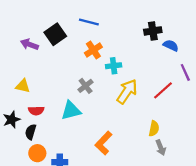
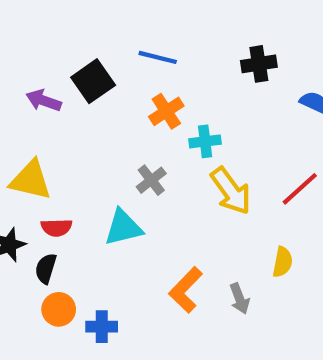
black cross: (153, 31) -> (259, 64), moved
yellow triangle: (23, 86) -> (31, 180), size x1.5
yellow arrow: (127, 92) -> (231, 191), turned 110
gray arrow: (161, 148) -> (239, 299), moved

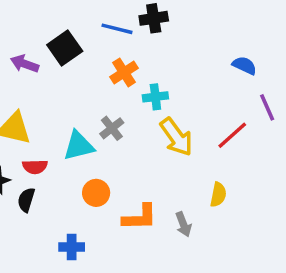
black cross: (259, 64) -> (154, 18), moved
cyan triangle: (123, 228) -> (79, 146), moved
orange L-shape: (186, 290) -> (140, 217), turned -135
orange circle: (59, 309) -> (96, 193), moved

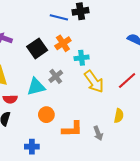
black square: (65, 48) -> (37, 48), moved

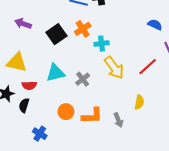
gray cross: (56, 76) -> (83, 79), moved
orange circle: (46, 115) -> (66, 112), moved
blue cross: (32, 147) -> (40, 134), moved, turned 32

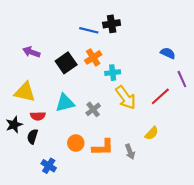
yellow semicircle: (139, 102) -> (152, 133), turned 32

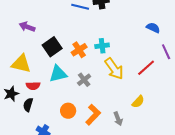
orange cross: (93, 57) -> (79, 50), moved
black square: (66, 63) -> (52, 47), moved
orange L-shape: (103, 147) -> (93, 115), turned -45

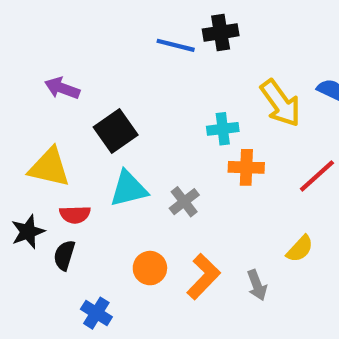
orange cross: (79, 50) -> (246, 167), moved, turned 35
yellow arrow: (114, 69) -> (281, 103), moved

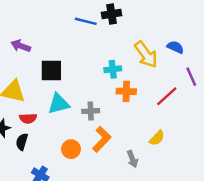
black square: (116, 131) -> (51, 70), turned 35
gray cross: (184, 202) -> (91, 111), turned 35
orange L-shape: (203, 277) -> (102, 139), moved

